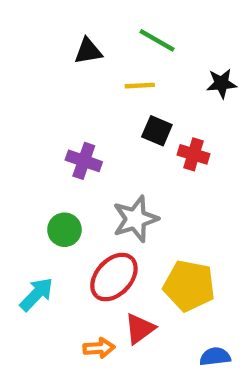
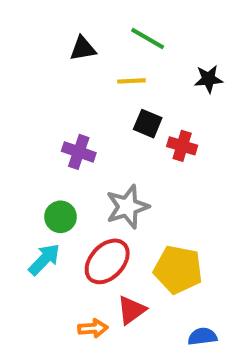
cyan arrow: (36, 294) -> (44, 259), moved

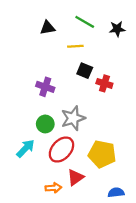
black star: (208, 79) -> (117, 29), moved
green circle: (60, 217) -> (45, 124), moved

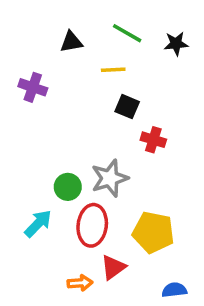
red cross: (104, 83) -> (153, 140), moved
purple cross: (45, 87) -> (33, 87), moved
red ellipse: (61, 150) -> (92, 225), turned -36

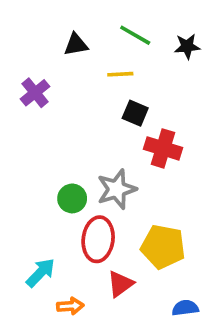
purple cross: (33, 87) -> (35, 93), turned 32
red cross: (153, 140) -> (163, 148), size x1.4
cyan arrow: (38, 224) -> (41, 273), moved
orange arrow: (80, 283) -> (70, 306), moved

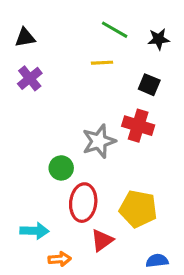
black triangle: (76, 45) -> (25, 38), moved
black square: (135, 113) -> (149, 85), moved
gray star: (117, 189) -> (99, 141), moved
cyan arrow: (41, 273) -> (34, 231), turned 48

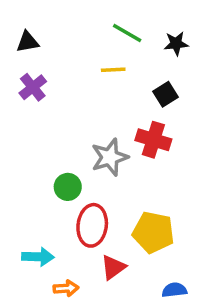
black square: (149, 85) -> (166, 94), turned 35

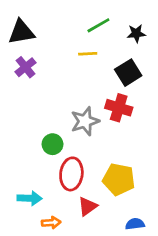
green line: (127, 33) -> (98, 25), turned -60
black triangle: (28, 42) -> (21, 32), size x1.5
black square: (166, 94) -> (128, 73), size x1.4

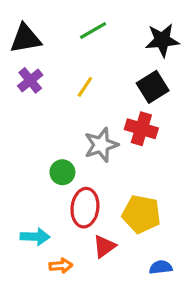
green line: (98, 25) -> (93, 30), moved
black star: (136, 33) -> (162, 40), size x1.5
yellow line: (88, 54) -> (85, 87), moved, turned -54

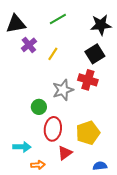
purple cross: (30, 80) -> (29, 45), moved
yellow pentagon: (141, 214) -> (88, 133), turned -30

